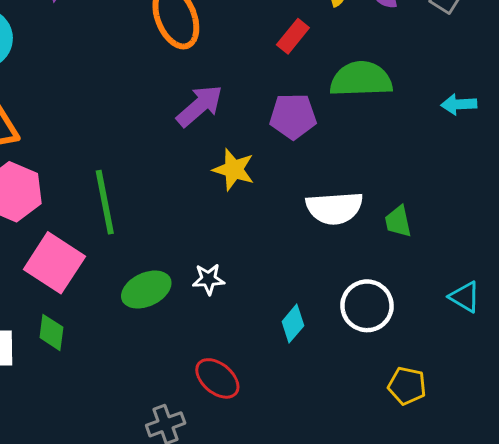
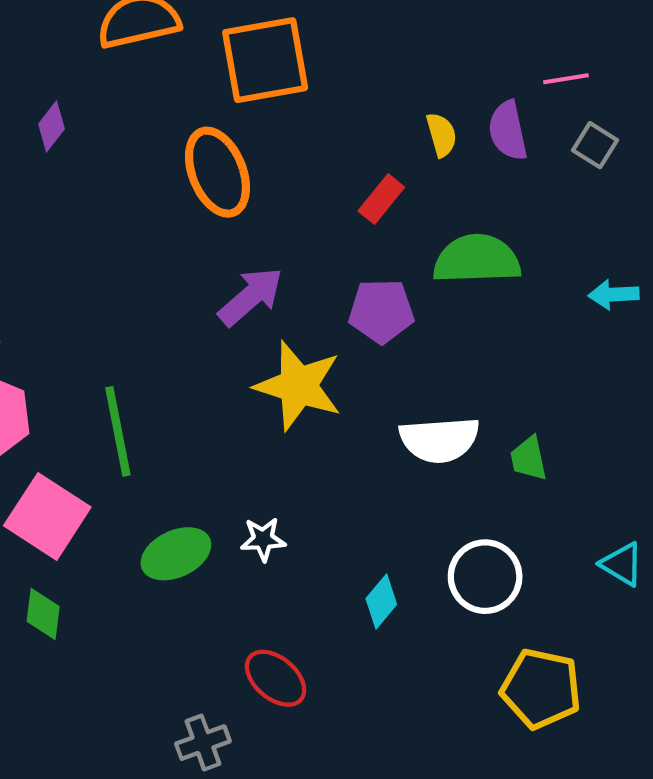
yellow star: (234, 170) -> (298, 386), size x1.5
yellow pentagon: (407, 386) -> (541, 689), size x1.5

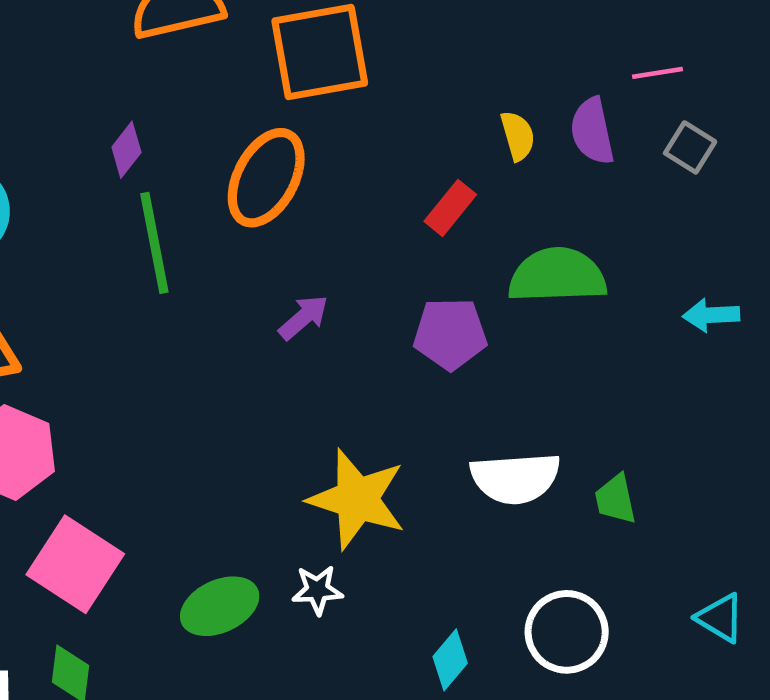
purple diamond: (51, 126) -> (126, 150), moved
orange ellipse: (217, 172) -> (266, 178), turned 50
purple arrow: (251, 297) -> (303, 317), size x0.7
yellow star: (298, 386) -> (357, 499), moved
green line: (118, 431) -> (154, 243), moved

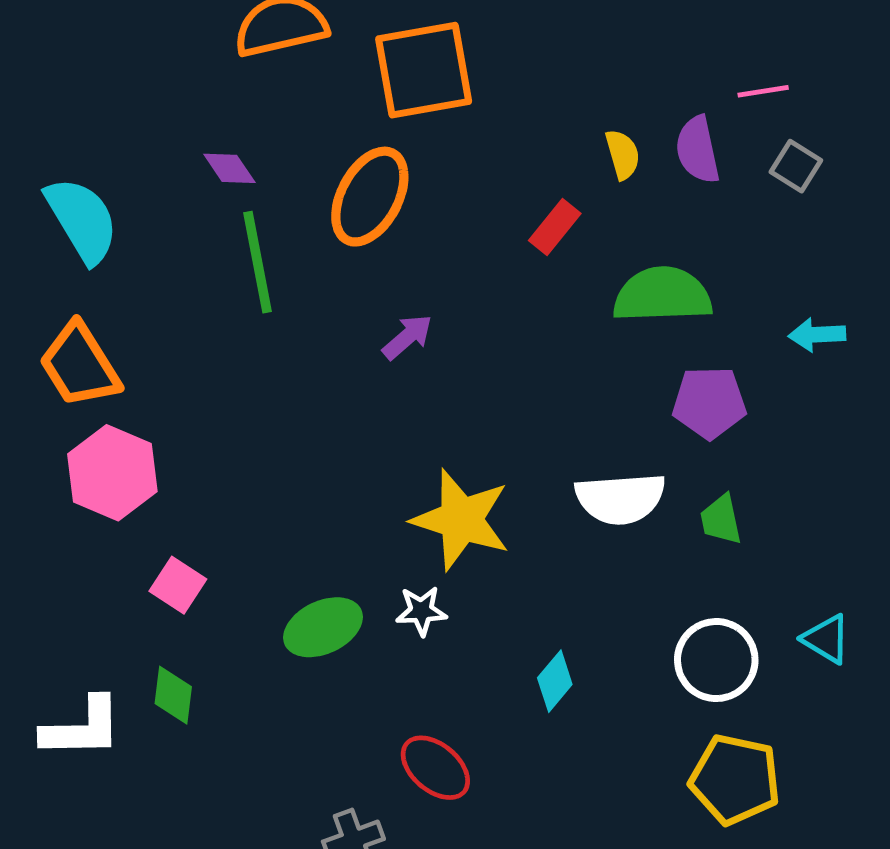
purple diamond: (126, 150) -> (229, 168), turned -72
purple pentagon: (450, 334) -> (709, 403), moved
pink square: (75, 564) -> (178, 585), size x0.6
white circle: (567, 632) -> (716, 660), moved

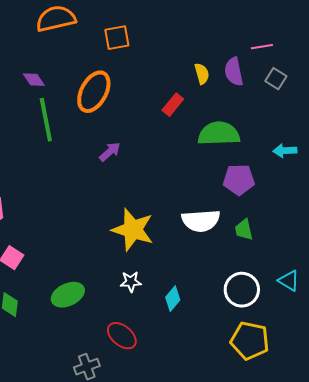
orange square: (424, 70) -> (117, 38), size x0.6
white star: (421, 611) -> (131, 282), moved
green ellipse: (323, 627) -> (68, 295), moved

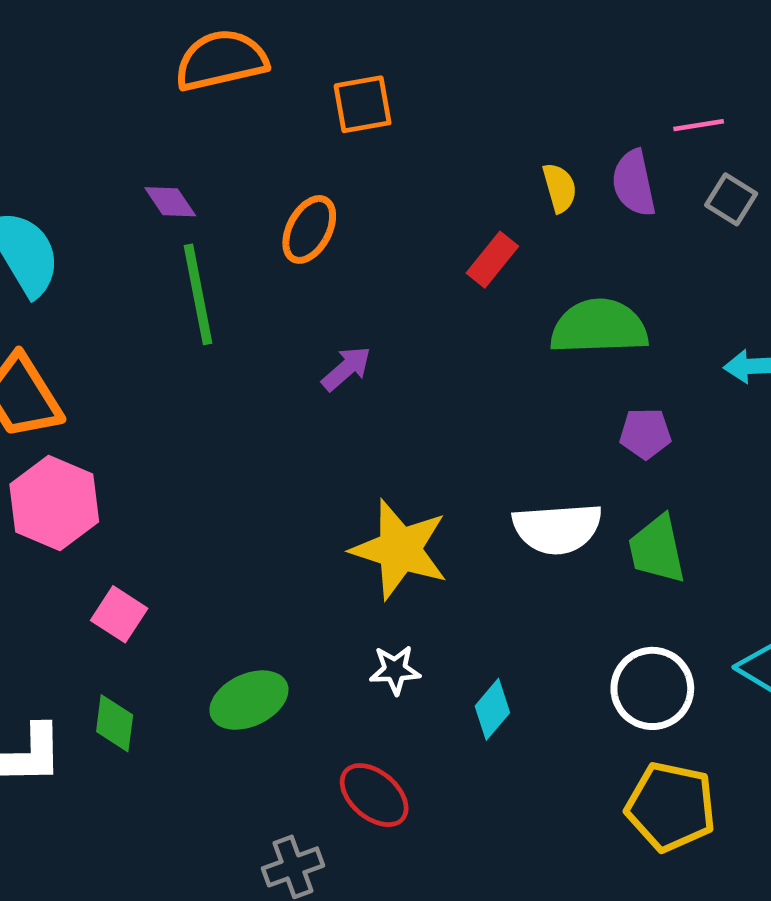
orange ellipse: (94, 92) -> (309, 229), size x0.7
purple pentagon: (239, 180) -> (645, 433), size x0.7
green trapezoid: (244, 230) -> (657, 549), size x1.4

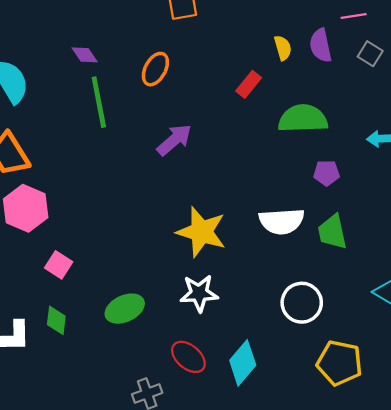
purple arrow: (346, 369) -> (174, 140), size x1.4
white star: (395, 670) -> (199, 293), size x1.5
white circle: (652, 688) -> (302, 303), moved
cyan diamond: (492, 709) -> (243, 363), moved, size x1.5

